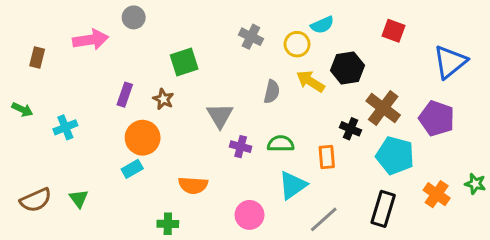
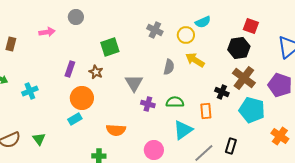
pink arrow: (91, 40) -> (47, 32), size x0.7
black hexagon: (348, 68) -> (239, 48), moved
black rectangle: (383, 209) -> (231, 146), moved, size x0.7

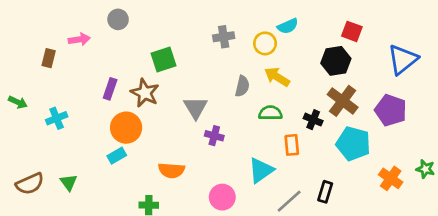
gray cross: (155, 30) -> (224, 37), turned -35
brown rectangle: (11, 44) -> (49, 58), moved
brown star: (96, 72) -> (145, 93), size x1.5
green semicircle: (175, 102) -> (270, 113), moved

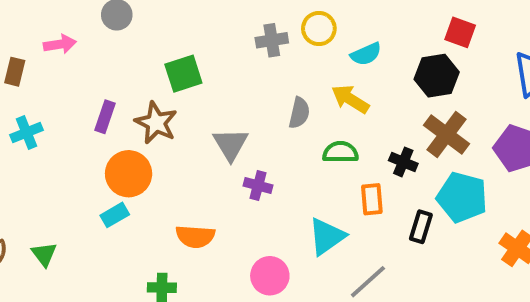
cyan semicircle: (288, 26) -> (366, 54), moved
yellow circle: (265, 43) -> (319, 29), moved
cyan cross: (57, 118) -> (26, 133), moved
black rectangle: (325, 192) -> (421, 227), moved

